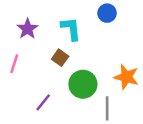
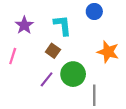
orange star: (126, 77) -> (108, 52), moved
purple line: (43, 102) -> (47, 79), moved

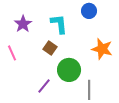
pink line: (13, 56) -> (12, 53), turned -42
purple line: (47, 79) -> (44, 86), moved

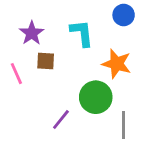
brown square: (50, 48) -> (46, 61), moved, turned -32
orange star: (102, 49) -> (117, 64), moved

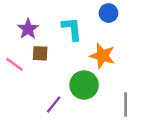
pink line: (16, 74) -> (15, 64), turned -30
gray line: (124, 125) -> (126, 105), moved

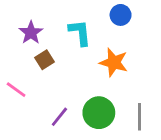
brown square: (40, 53) -> (45, 60), turned -35
pink line: (15, 64) -> (16, 90), moved
green circle: (84, 85) -> (99, 113), moved

